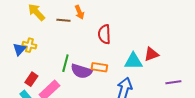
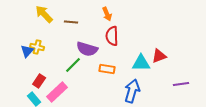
orange arrow: (79, 12) -> (107, 14), moved
green line: (65, 63) -> (73, 65), turned 30
purple semicircle: (81, 71) -> (87, 49), moved

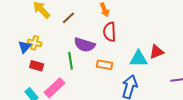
brown line: (71, 22) -> (69, 18), turned -48
green line: (73, 65) -> (71, 61), turned -54
red rectangle: (39, 81) -> (37, 66), moved, turned 72

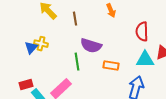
brown line: (69, 18) -> (75, 19), turned -56
red semicircle: (110, 32) -> (142, 32), moved
red rectangle: (37, 66) -> (26, 85), moved, turned -32

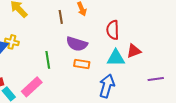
brown line: (75, 19) -> (61, 17), moved
purple semicircle: (91, 46) -> (77, 44), moved

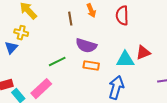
red semicircle: (113, 30) -> (122, 16), moved
yellow cross: (12, 42) -> (21, 33), moved
green line: (48, 60) -> (57, 62), turned 72

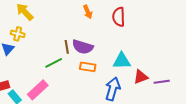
brown line: (70, 19) -> (67, 47), moved
red triangle: (143, 53) -> (141, 77), moved

